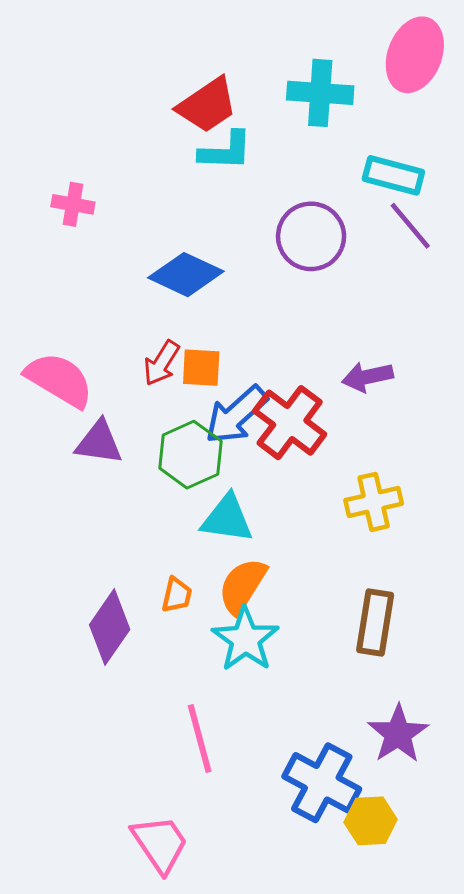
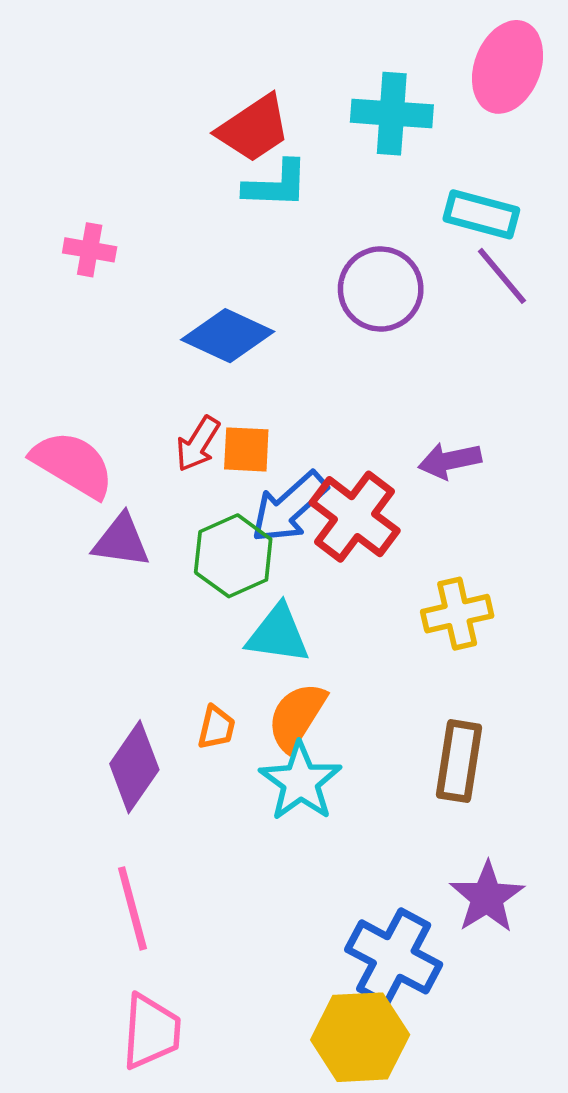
pink line: (200, 738) -> (132, 908), moved
yellow hexagon: (371, 821) -> (360, 1037), moved, size x1.5
pink trapezoid: (160, 844) -> (151, 1032), moved, turned 38

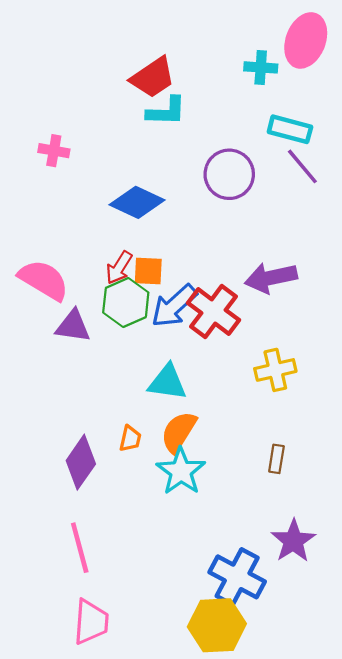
cyan cross: (392, 114) -> (261, 67), moved, size x0.7
purple arrow: (450, 461) -> (271, 278), size x1.4
green hexagon: (233, 556) -> (126, 302), moved
brown rectangle: (459, 761) -> (276, 459), size x0.6

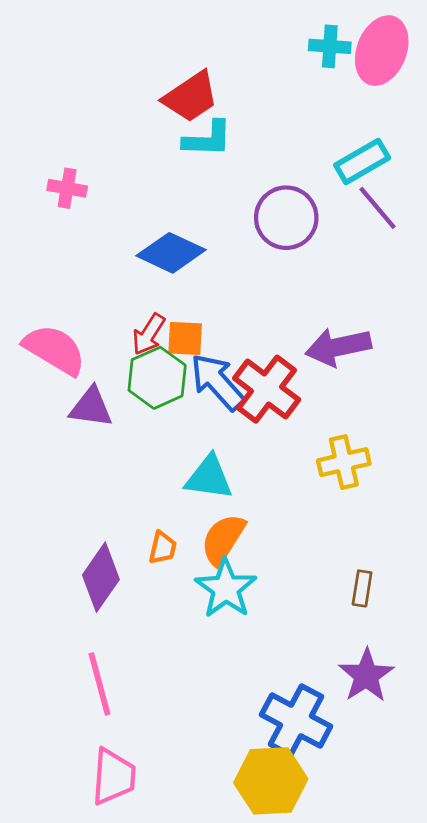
cyan cross: (261, 67) -> (330, 46), moved
cyan rectangle: (290, 129) -> (362, 162), turned -45
blue arrow: (174, 306) -> (217, 382), turned 90
brown rectangle: (276, 459) -> (362, 588), moved

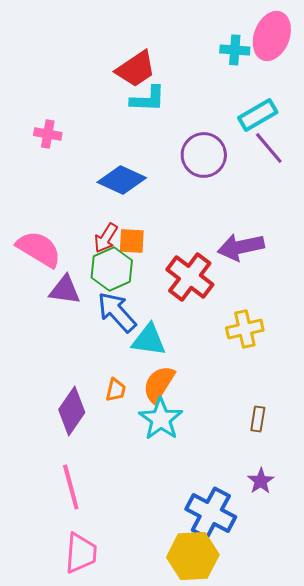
cyan cross: (330, 46) -> (235, 50), moved
blue arrow: (217, 382) -> (117, 312), moved
purple star: (366, 676) -> (261, 481), size x0.7

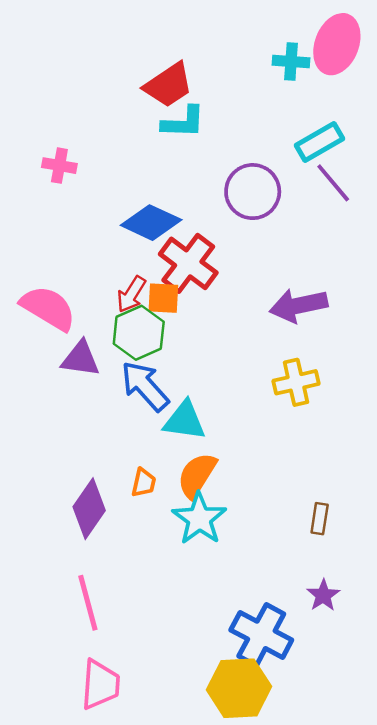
red cross: (190, 277) -> (188, 263), moved
yellow cross: (245, 329) -> (296, 382), moved

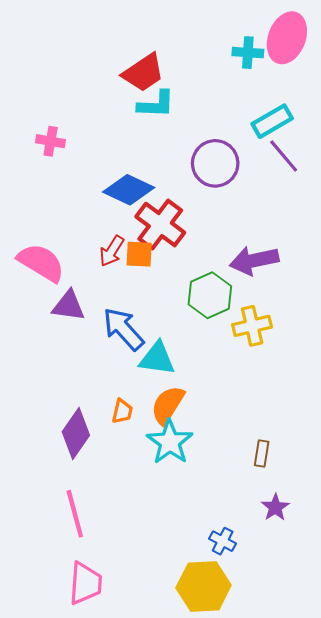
green hexagon: (139, 333) -> (210, 295), moved
brown rectangle: (320, 519) -> (262, 454), moved
blue cross: (261, 635) -> (223, 541), size x0.5

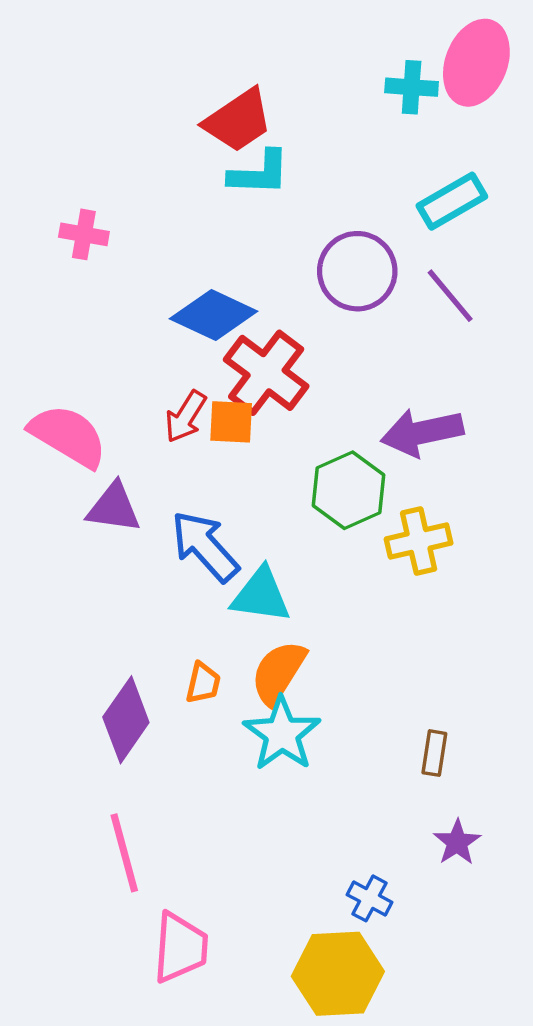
purple line: (284, 156) -> (450, 296), moved
pink trapezoid: (85, 583) -> (180, 948), moved

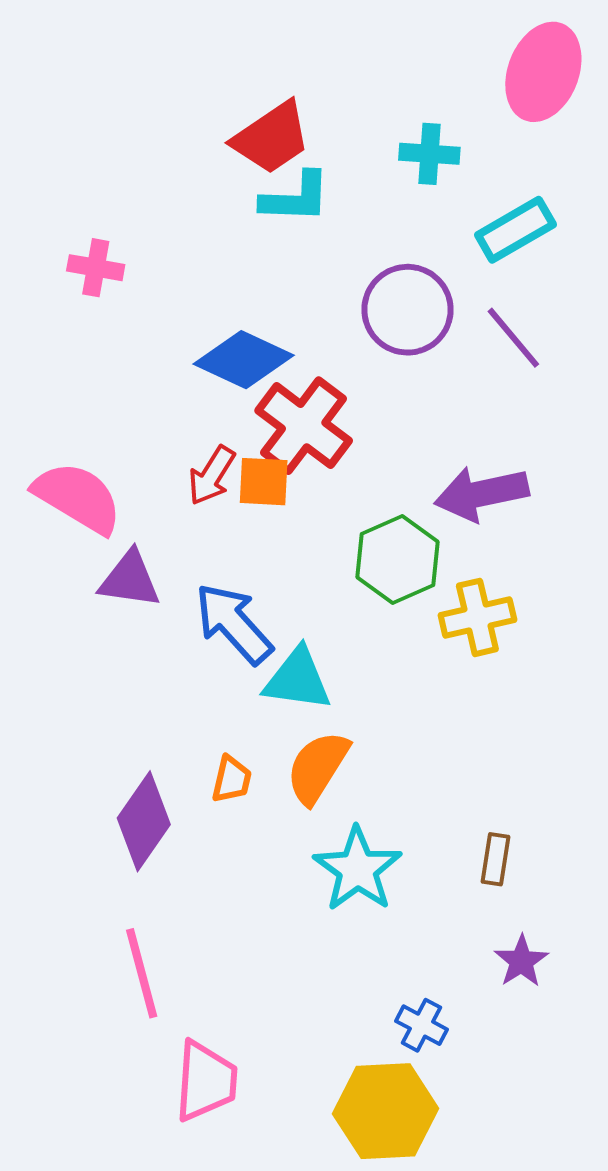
cyan cross: (412, 87) -> (429, 154), moved
cyan star: (282, 734) -> (358, 869), moved

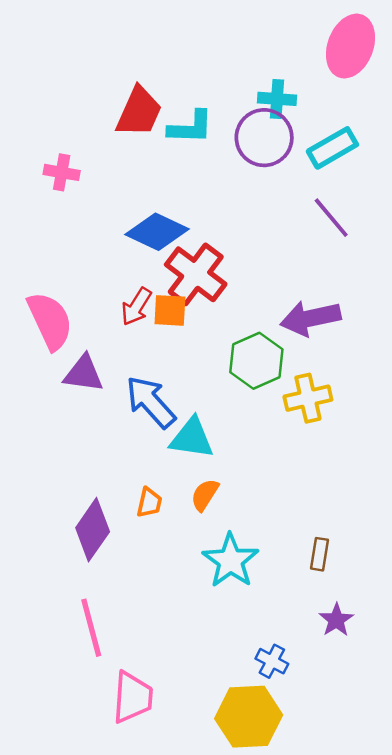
red trapezoid: (272, 138) -> (139, 112), moved, turned -32
purple circle: (408, 310) -> (264, 138), moved
pink semicircle: (78, 498) -> (50, 321), turned 34
orange semicircle: (318, 767) -> (205, 495), size x0.7

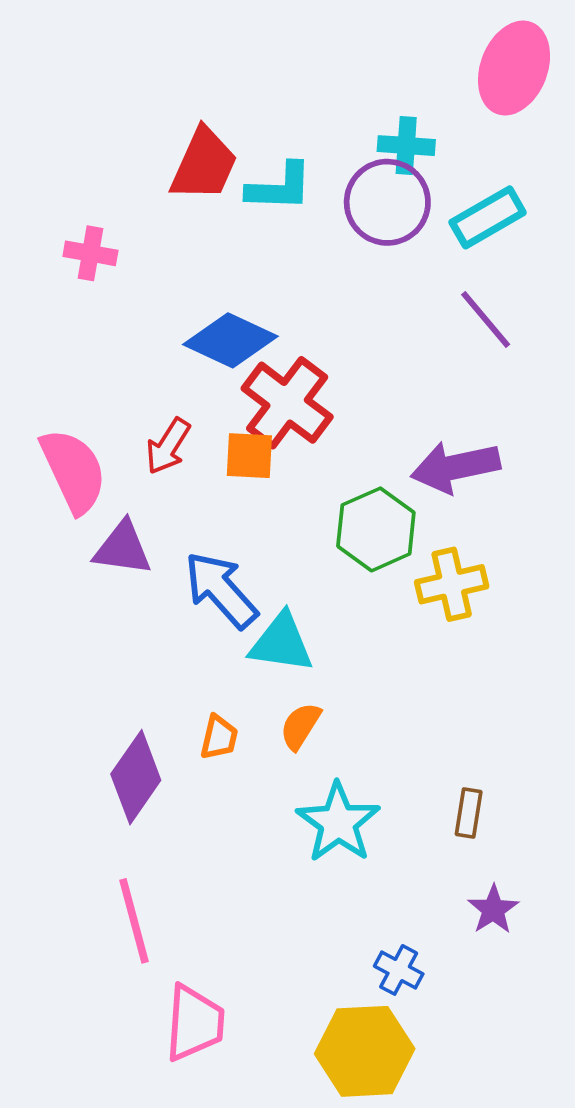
red arrow: (136, 307) -> (168, 446), moved

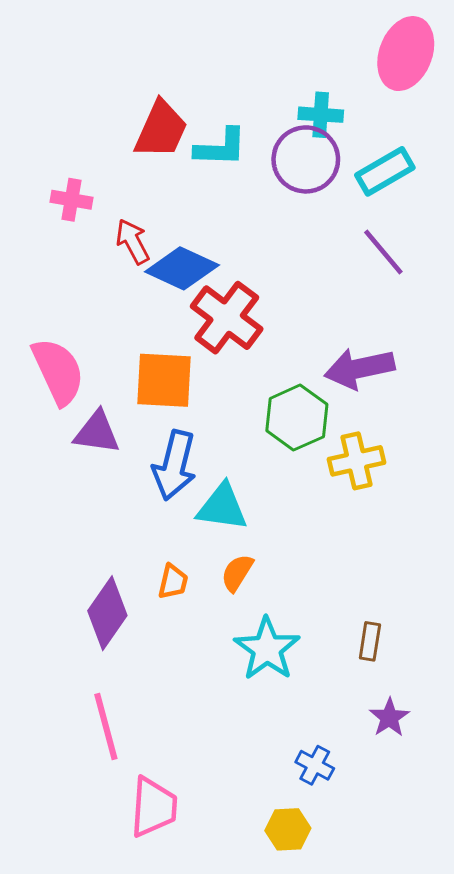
red arrow: (168, 446) -> (133, 242), moved, turned 120
orange square: (249, 456) -> (164, 380), moved, size x1.5
blue arrow: (221, 590) -> (174, 465), turned -124
yellow hexagon: (365, 1051) -> (288, 829), size x0.6

